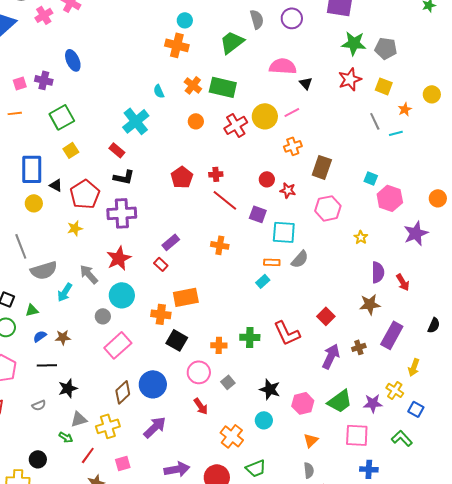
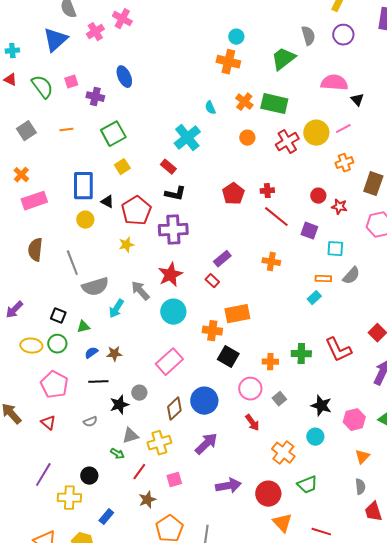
pink square: (20, 83) -> (71, 82), moved
cyan square: (284, 232) -> (335, 249), size x0.7
gray circle: (103, 316) -> (139, 393), moved

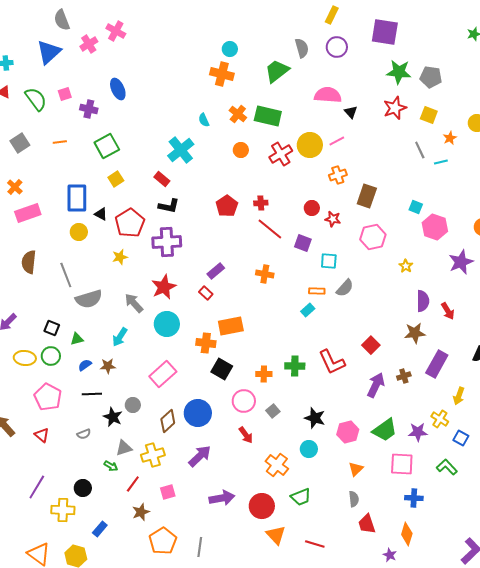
cyan arrow: (116, 309) -> (120, 337), moved
black star: (119, 405) -> (113, 417), turned -30

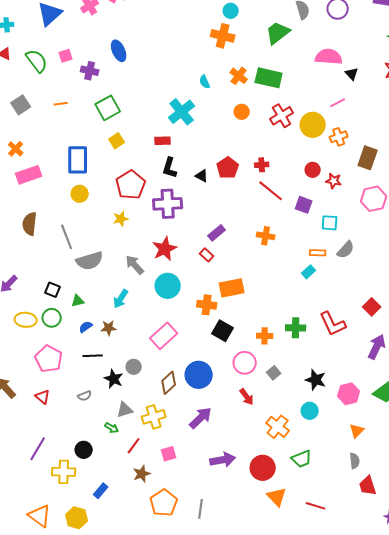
yellow circle: (310, 145) -> (313, 125), moved
red rectangle: (162, 179) -> (163, 141), turned -42
black L-shape: (169, 206) -> (170, 168), turned 95
black triangle: (101, 214) -> (202, 176), moved

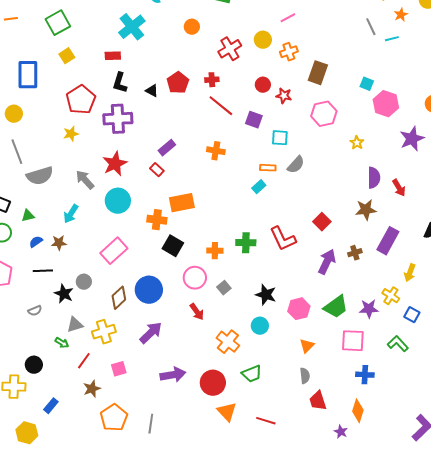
red cross: (282, 116) -> (230, 49), moved
yellow circle: (313, 125) -> (263, 40), size x0.7
yellow circle: (80, 194) -> (14, 114), moved

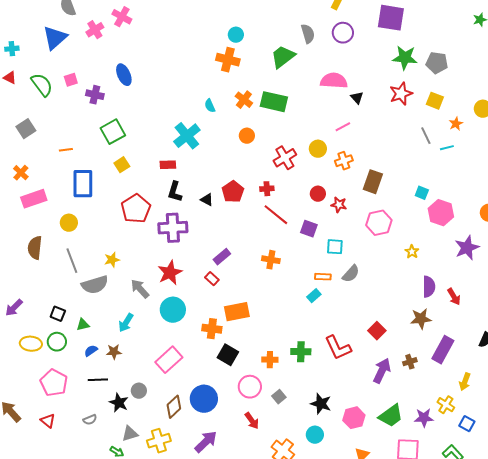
orange line: (11, 19) -> (66, 150), moved
yellow star: (71, 134) -> (112, 260), moved

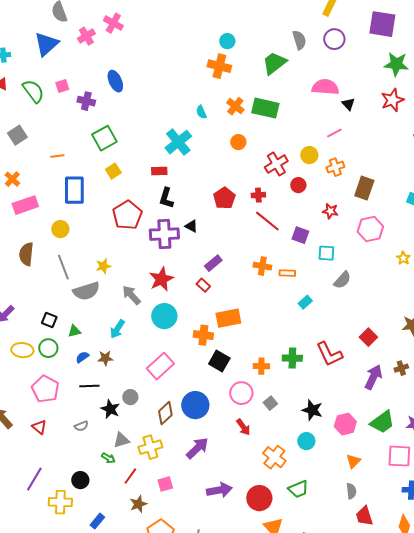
red circle: (318, 194) -> (298, 185), moved
black triangle: (207, 200) -> (191, 226), moved
orange rectangle: (323, 277) -> (287, 273), moved

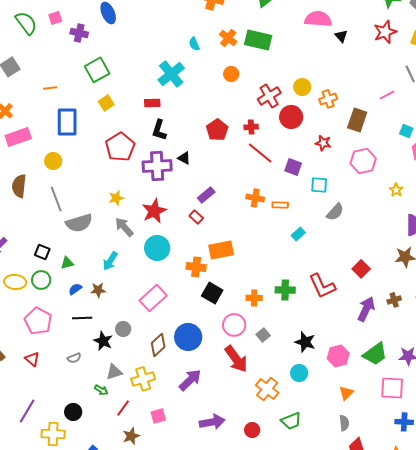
pink line: (334, 133) -> (387, 95), moved
red circle: (298, 185) -> (291, 117), size x1.5
yellow star: (103, 266) -> (116, 198), moved
red arrow: (243, 427) -> (236, 359), size x1.6
red circle: (259, 498) -> (252, 430), size x0.6

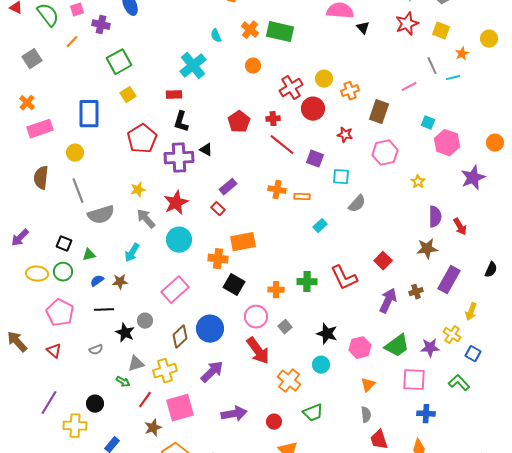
orange line: (50, 88) -> (72, 42), moved, turned -40
pink square: (158, 416) -> (180, 408), size x1.8

